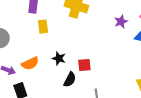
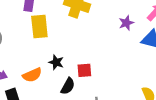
yellow rectangle: (43, 27) -> (39, 27), size x1.5
orange semicircle: (30, 63) -> (32, 75), moved

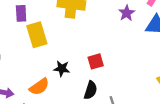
red square: (84, 70) -> (96, 61), moved
black semicircle: (68, 86) -> (90, 90), moved

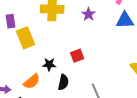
purple star: (127, 13) -> (88, 14), moved
black semicircle: (90, 90) -> (63, 82), moved

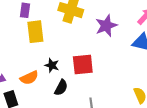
purple star: (88, 14) -> (106, 26), size x1.5
red square: (77, 56) -> (83, 65), size x1.5

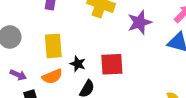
yellow rectangle: (35, 32) -> (53, 46), moved

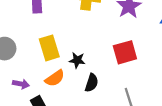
red square: (112, 64) -> (125, 52), moved

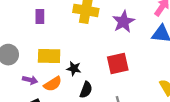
yellow rectangle: (49, 48) -> (49, 56), turned -75
purple arrow: (21, 84) -> (30, 80), moved

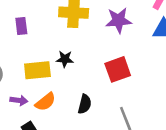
purple star: (124, 22) -> (119, 20), turned 30
black star: (74, 69) -> (65, 59), moved

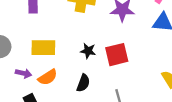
black star: (65, 59) -> (88, 51), moved

